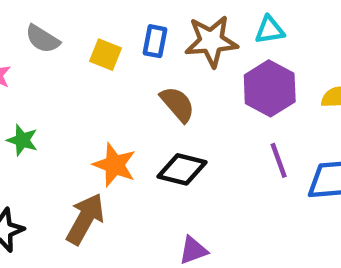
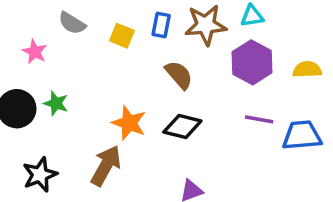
purple line: (279, 160) -> (259, 119), turned -60

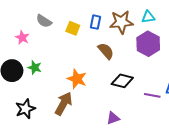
purple line: (259, 119) -> (152, 95), moved
black diamond: (182, 127) -> (122, 81), moved

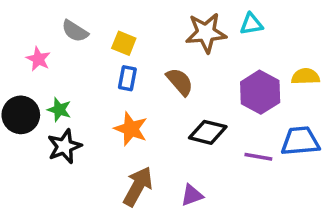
blue rectangle: (96, 22) -> (127, 78), moved
purple hexagon: (148, 44) -> (260, 92), moved
brown arrow: (64, 104) -> (138, 186), moved
black star: (25, 109) -> (64, 146), moved

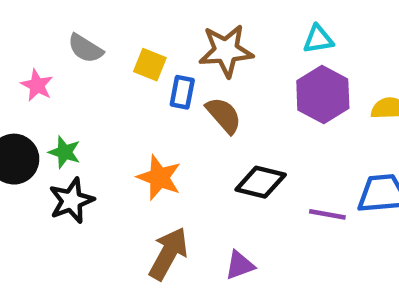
brown star: (206, 33) -> (226, 51), moved
blue rectangle: (127, 78) -> (182, 92), moved
purple hexagon: (260, 92) -> (323, 95), moved

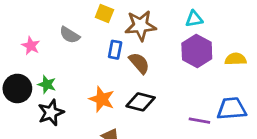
gray semicircle: (85, 48) -> (70, 35), moved
yellow square: (150, 65) -> (104, 14), moved
black diamond: (261, 182) -> (141, 102), moved

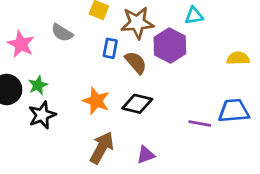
pink star: (31, 46) -> (21, 44), size x1.4
purple hexagon: (197, 51) -> (170, 45), moved
green star: (47, 84) -> (38, 85), turned 30

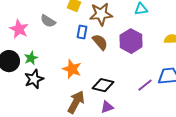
purple hexagon: (170, 45) -> (131, 41), moved
black diamond: (137, 104) -> (103, 85), moved
purple line: (200, 124) -> (145, 85), turned -49

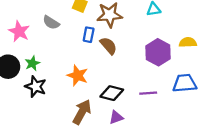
purple hexagon: (131, 41) -> (158, 52), moved
black star: (34, 79) -> (36, 87), turned -30
purple line: (145, 85) -> (148, 93), moved, turned 35

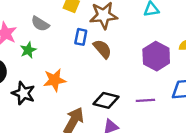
green star: (32, 63) -> (28, 50), moved
orange star: (78, 75) -> (55, 80), moved, turned -30

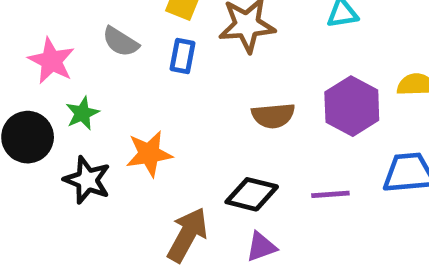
blue rectangle: (81, 37) -> (183, 56), moved
brown semicircle: (102, 49) -> (273, 116), moved, turned 126
green star: (28, 50) -> (82, 113), moved

